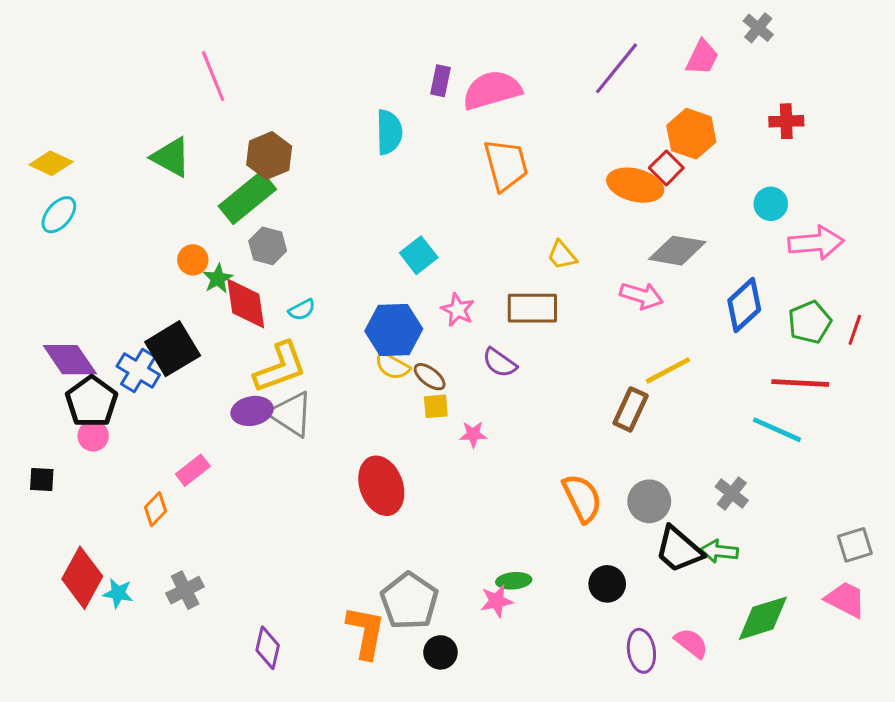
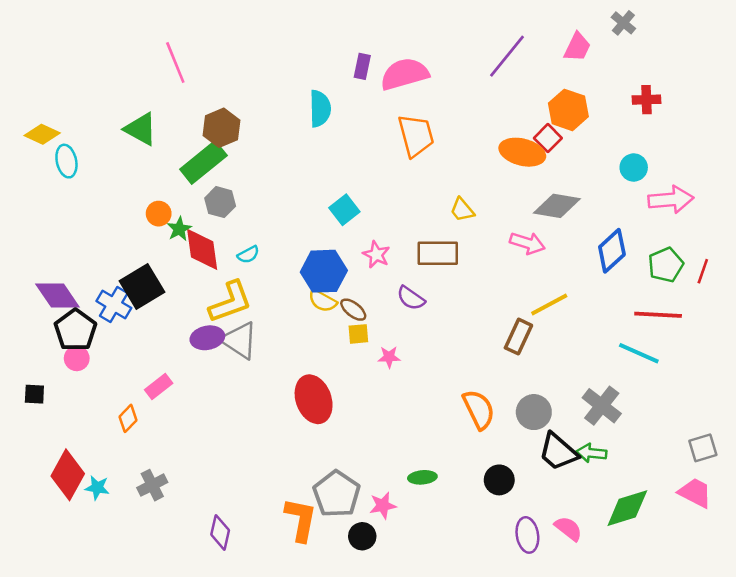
cyan ellipse: (59, 215) -> (66, 161), moved, turned -52
gray cross: (732, 494) -> (602, 406), size x1.4
pink star: (497, 601) -> (383, 506), moved

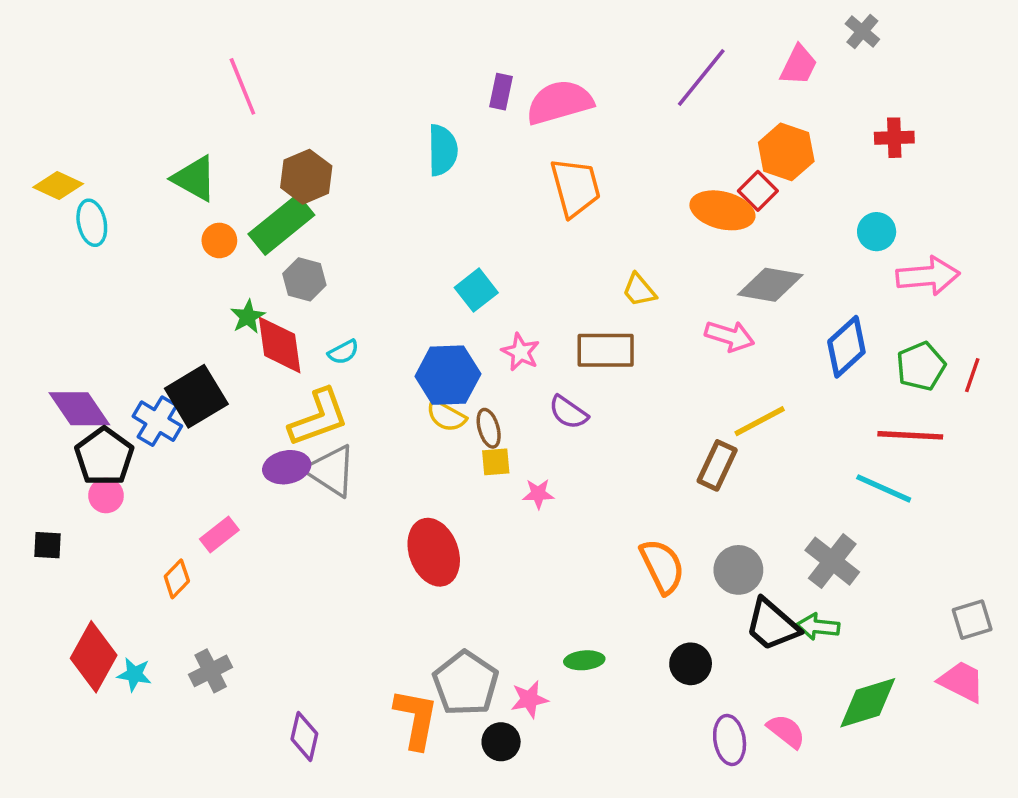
orange circle: (159, 214) -> (219, 240), moved
brown ellipse: (353, 310) -> (489, 428), turned 36

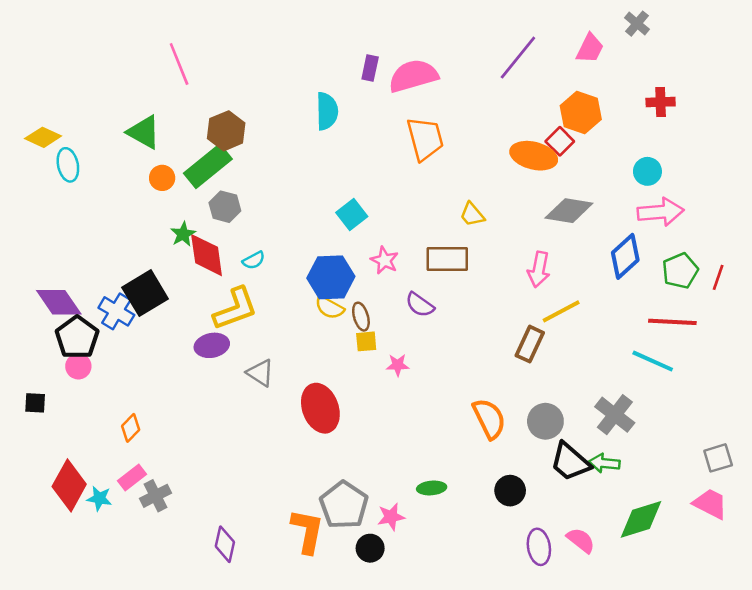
pink arrow: (928, 276) -> (661, 212), moved
pink arrow: (730, 336) -> (539, 269), moved, turned 84
gray triangle: (331, 471) -> (260, 373), moved, size x0.7
pink rectangle: (219, 535) -> (132, 478), moved

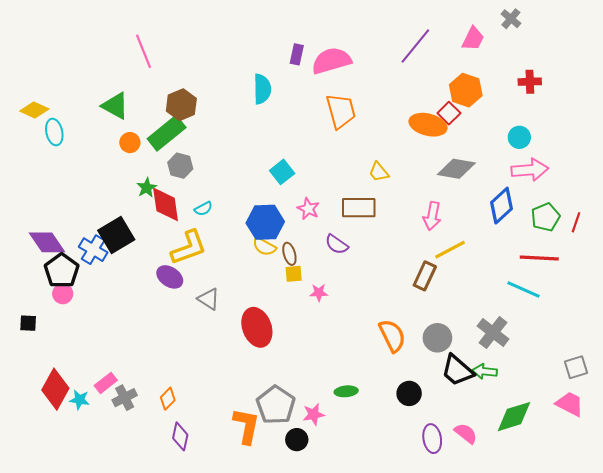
purple ellipse: (212, 345) -> (170, 277), turned 45
orange diamond: (131, 428) -> (168, 399), moved

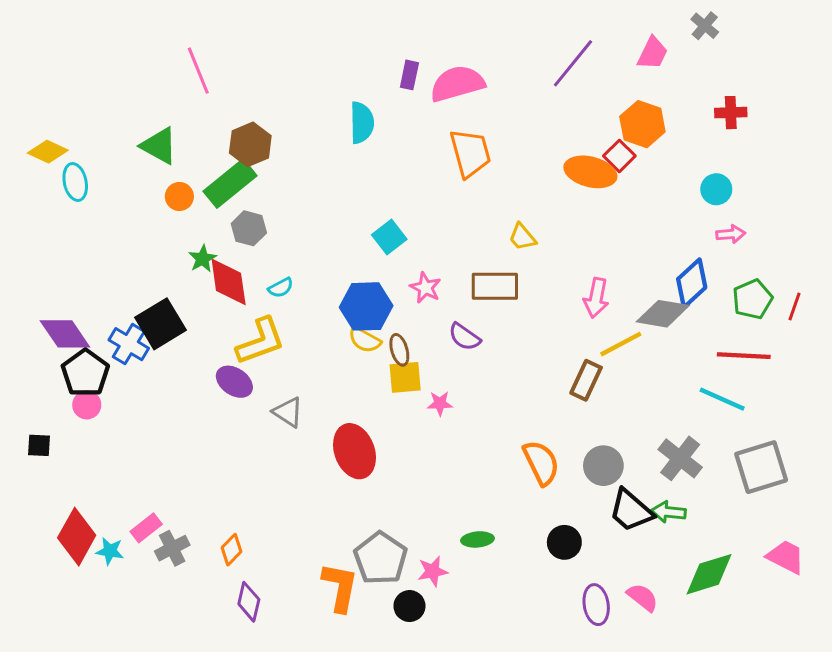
gray diamond: (456, 169) -> (663, 314), moved
pink arrow: (530, 170) -> (731, 234), size x0.6
yellow square: (294, 274) -> (405, 377), size x1.4
gray square: (576, 367) -> (761, 467), moved, size x1.6

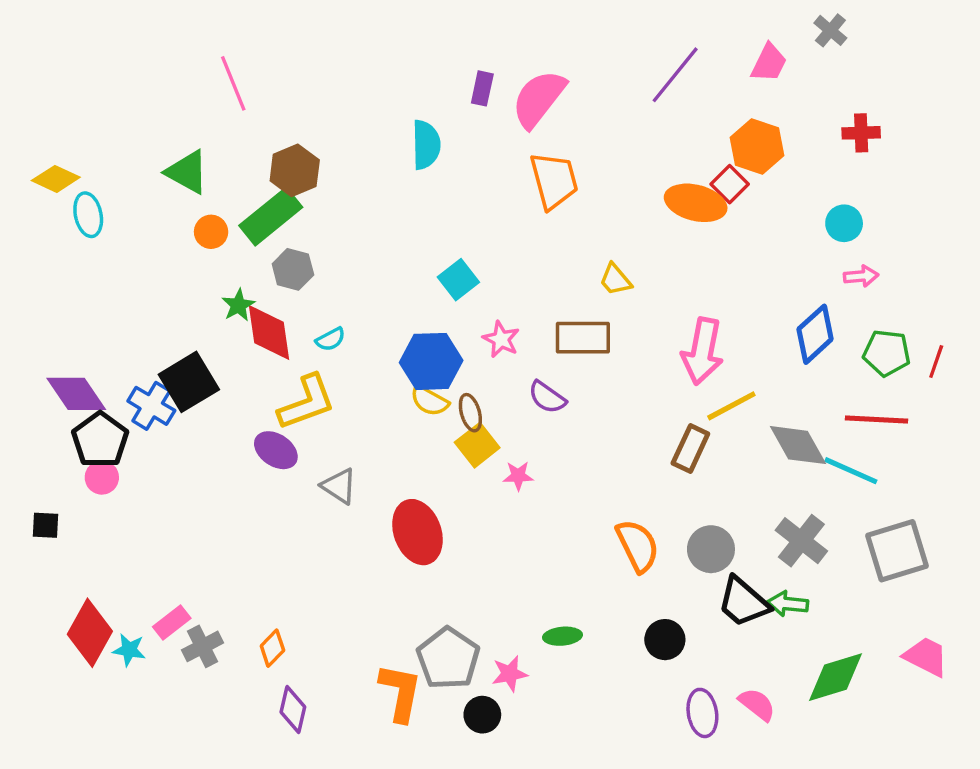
pink semicircle: (457, 84) -> (539, 99), turned -36
pink arrow: (596, 298) -> (702, 351), size x1.4
green pentagon: (752, 299) -> (887, 353), turned 30
gray diamond: (663, 314) -> (798, 445), moved, turned 51
yellow square: (405, 377) -> (477, 445), turned -33

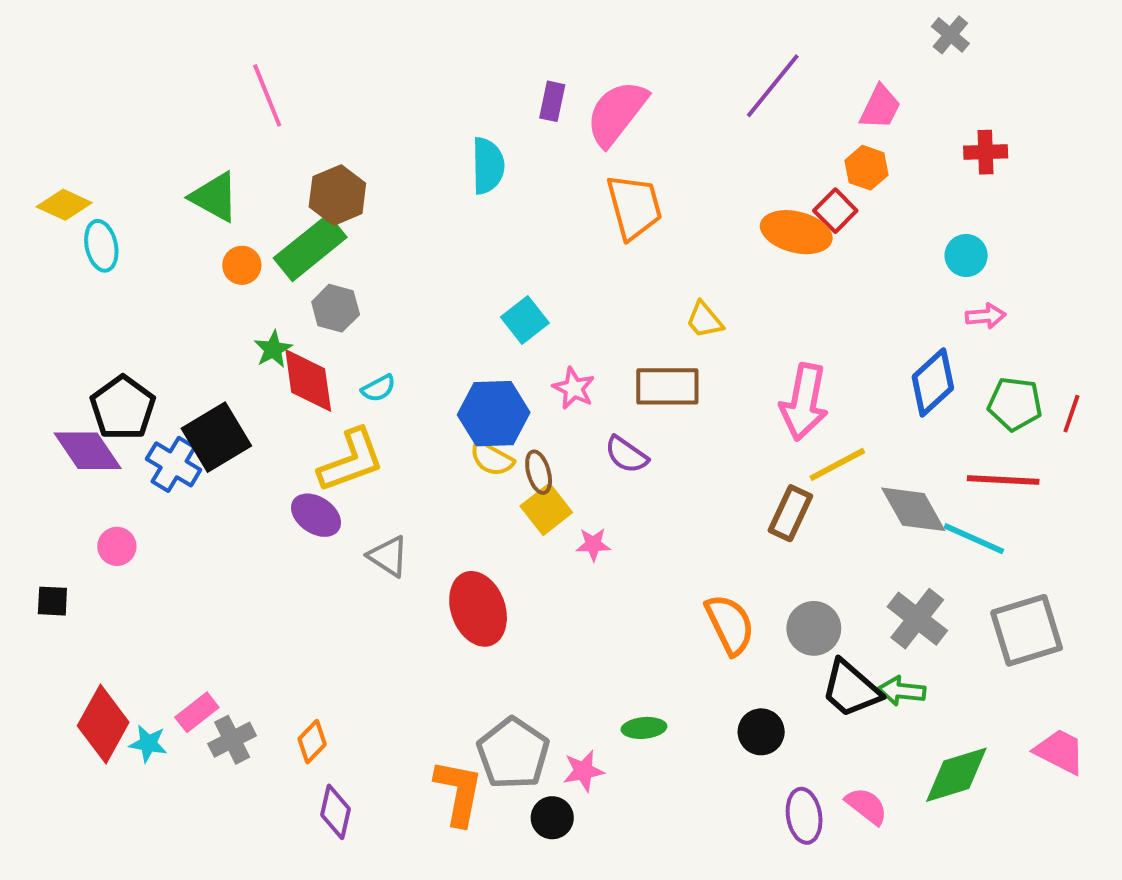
pink trapezoid: (769, 63) -> (880, 107), moved
orange hexagon: (757, 146) -> (867, 168), size x0.7
black pentagon: (100, 440) -> (123, 408), moved

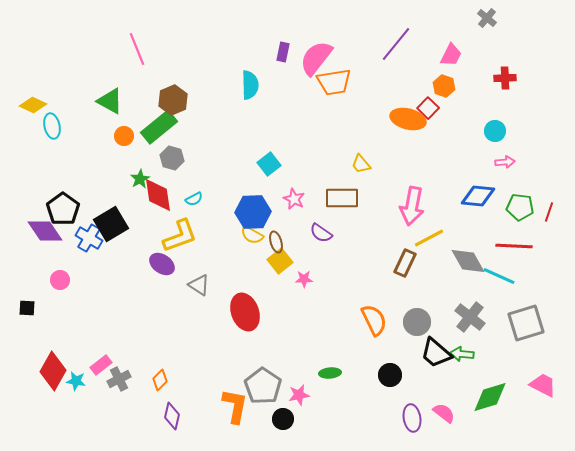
orange trapezoid: (634, 207) -> (334, 82), moved, turned 96
blue diamond: (933, 382) -> (478, 196), turned 48

